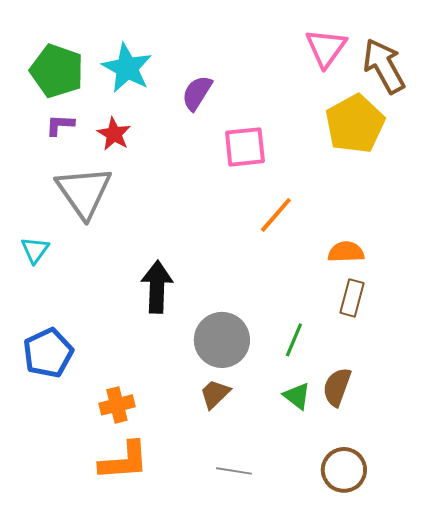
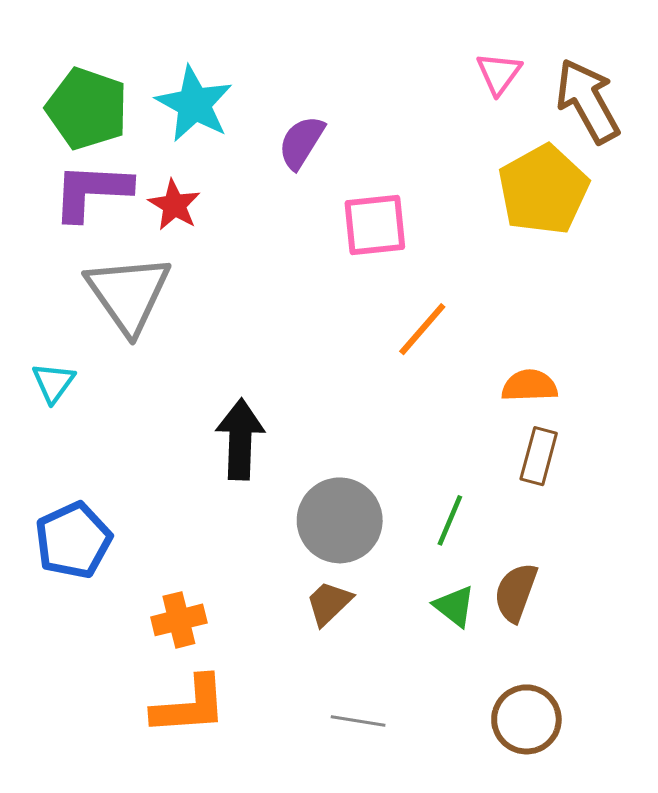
pink triangle: (326, 48) -> (499, 73), size x0.7
purple L-shape: (60, 125) -> (92, 191), size x1.8

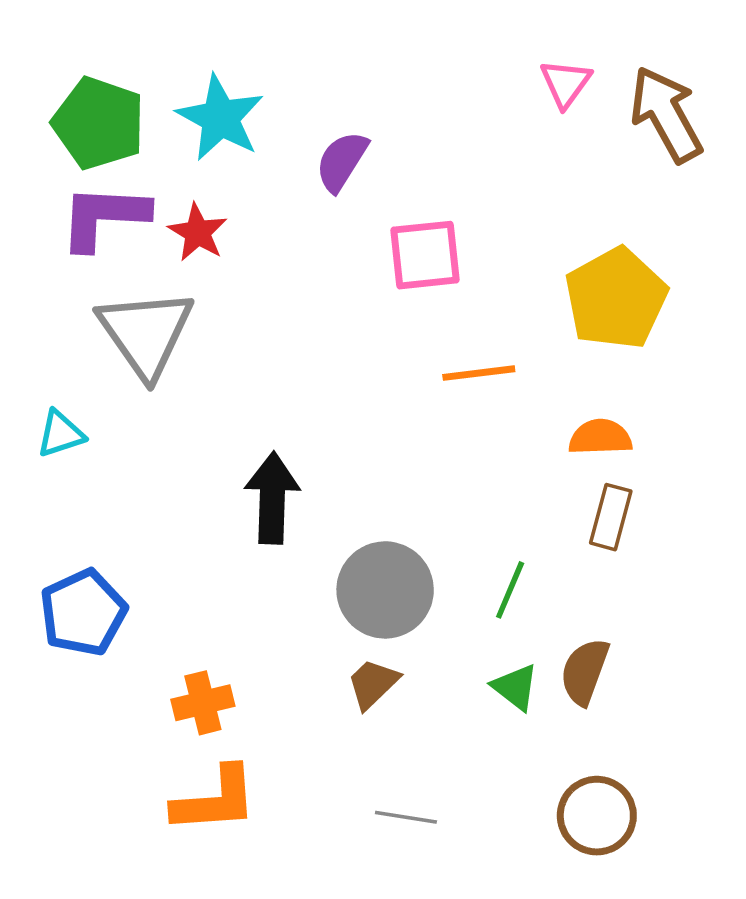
yellow pentagon: (543, 190) -> (616, 298), moved
orange line: (422, 329) -> (479, 373), turned 42
cyan triangle: (53, 383) -> (61, 434), turned 36

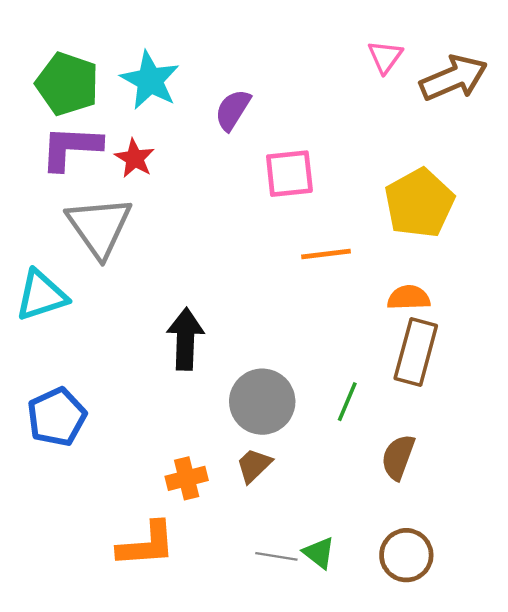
brown arrow: (666, 114) -> (454, 78), turned 96
cyan triangle: (61, 434) -> (41, 295), size x1.6
brown rectangle: (611, 517) -> (416, 352), size x1.5
green triangle: (515, 687) -> (319, 553), moved
orange cross: (203, 703) -> (187, 478), moved

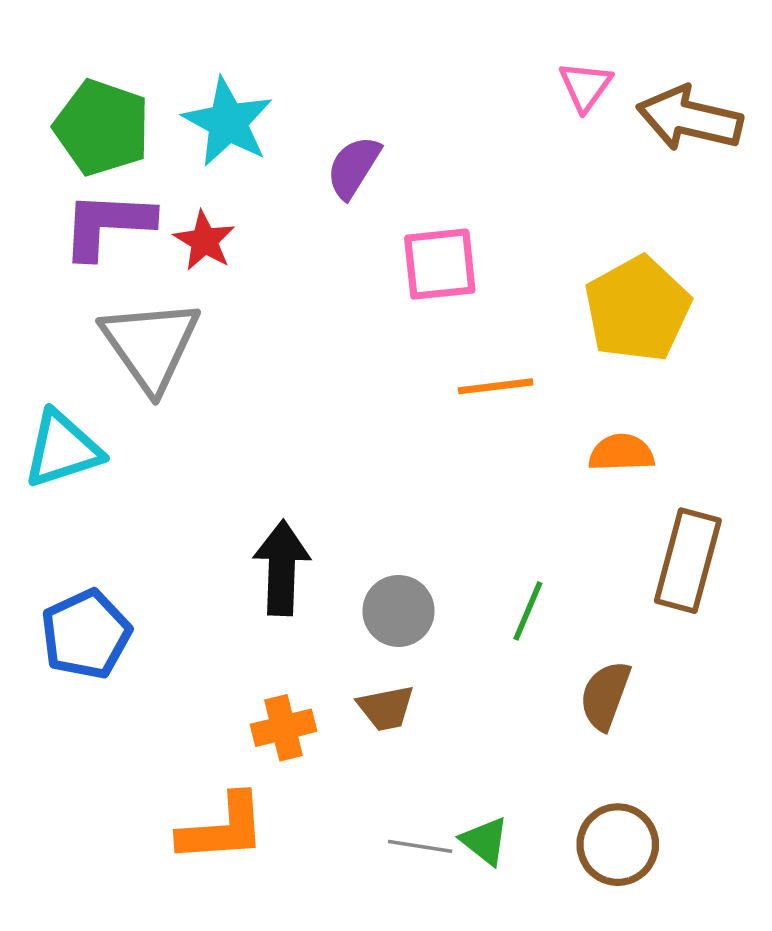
brown arrow: (454, 78) -> (690, 119), turned -144
black arrow: (185, 339) -> (282, 568), moved
brown rectangle: (416, 352) -> (688, 561), moved
gray circle: (262, 402) -> (399, 611), size x0.7
brown trapezoid: (254, 465) -> (386, 708), turned -147

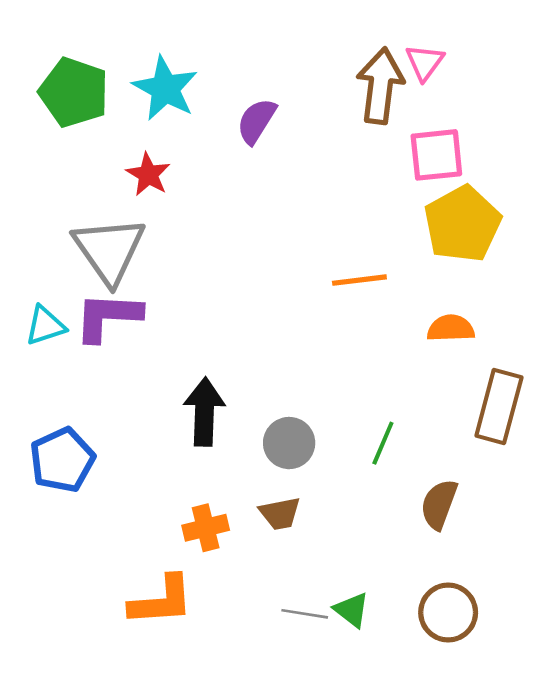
brown arrow: (690, 119) -> (380, 86), moved, turned 84
purple L-shape: (107, 225) -> (108, 317), moved
pink square: (440, 264) -> (436, 155), moved
cyan triangle: (62, 449) -> (45, 326), size x0.7

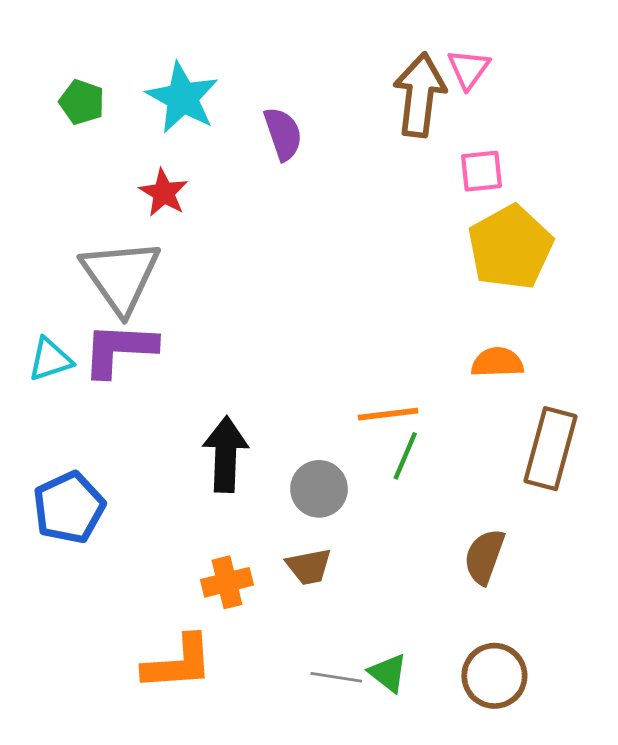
green pentagon: (74, 92) -> (82, 102), size x0.6
purple semicircle: (256, 121) -> (283, 134), turned 129
pink square: (436, 155) -> (481, 171), size x0.7
orange line: (359, 280) -> (388, 414), moved
green line: (383, 443) -> (405, 456), moved

